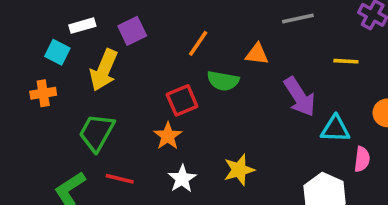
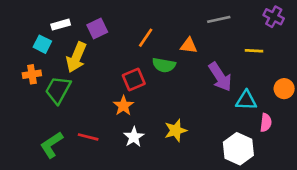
green trapezoid: (97, 132) -> (58, 90), moved

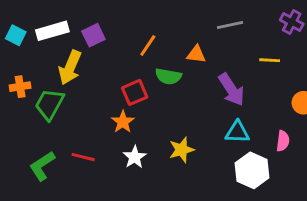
white rectangle: (61, 25) -> (52, 31), size x1.5
cyan square: (42, 44) -> (16, 35), moved
cyan triangle: (246, 100) -> (237, 132), moved

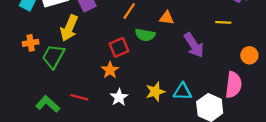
cyan triangle: (237, 132) -> (183, 92), moved
pink semicircle: (283, 141) -> (234, 85), size x1.6
green L-shape: (42, 166) -> (48, 104), turned 75

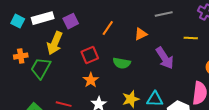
orange triangle: (167, 18) -> (141, 34), turned -32
green semicircle: (145, 35) -> (122, 63), moved
red square: (119, 47) -> (90, 55), moved

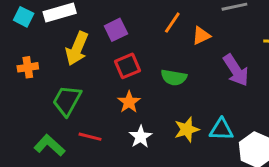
purple square: (71, 21) -> (116, 30), moved
orange line: (108, 28) -> (172, 23), moved
green trapezoid: (41, 68) -> (67, 101), moved

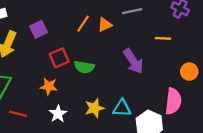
orange triangle: (201, 36) -> (105, 25), moved
red square: (128, 66) -> (59, 58), moved
orange star: (129, 102) -> (49, 86), turned -30

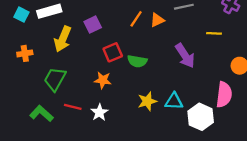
white star: (58, 114) -> (99, 112), moved

